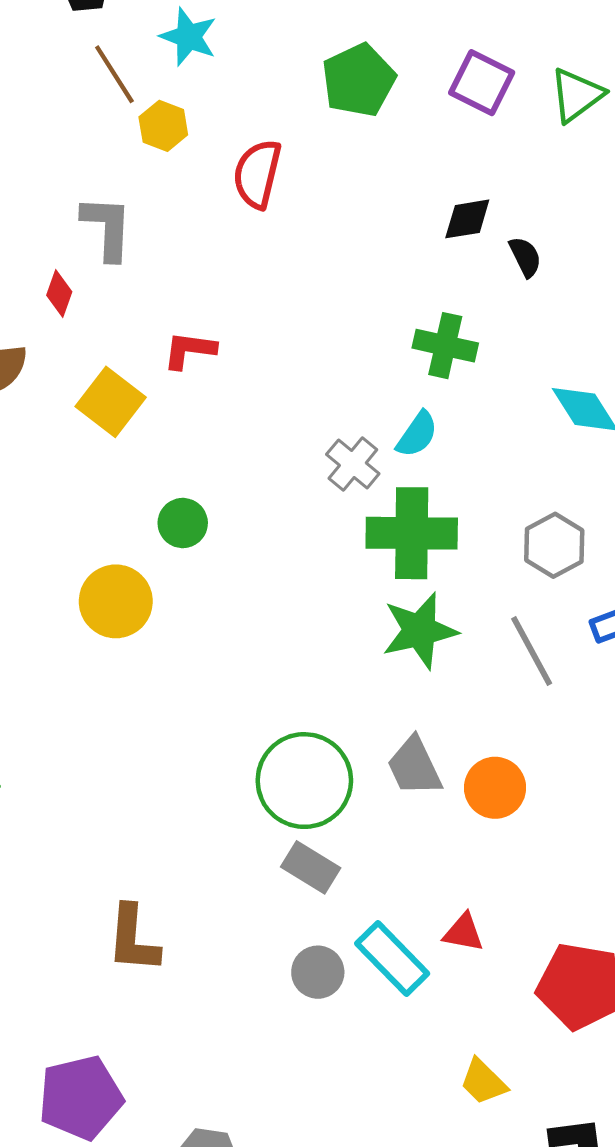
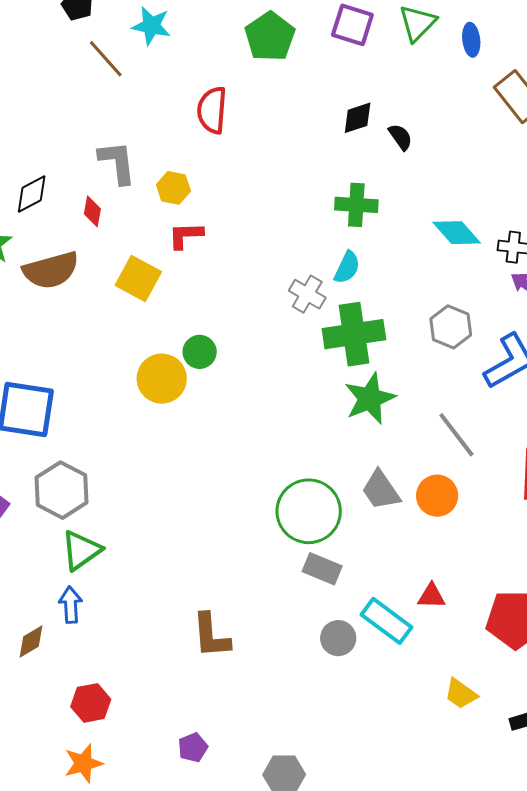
yellow hexagon: (163, 126) -> (173, 188), moved
yellow circle: (116, 601) -> (162, 379), moved
gray line: (532, 651) -> (456, 435), moved
purple pentagon: (81, 1098) -> (193, 748), size x0.5

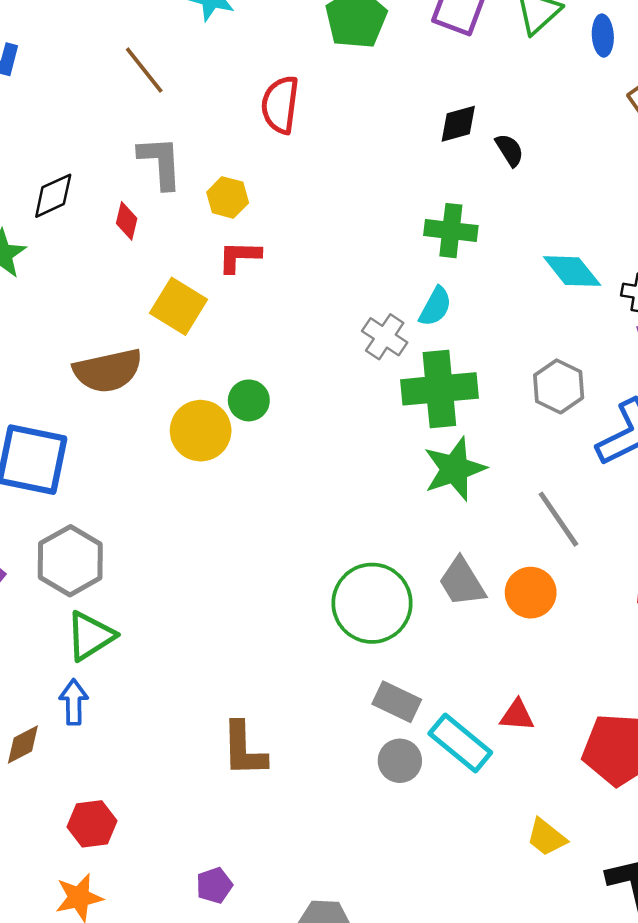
brown line: (106, 59) -> (144, 70), moved
brown semicircle: (51, 270) -> (108, 371), moved
gray rectangle: (322, 569) -> (397, 702), moved

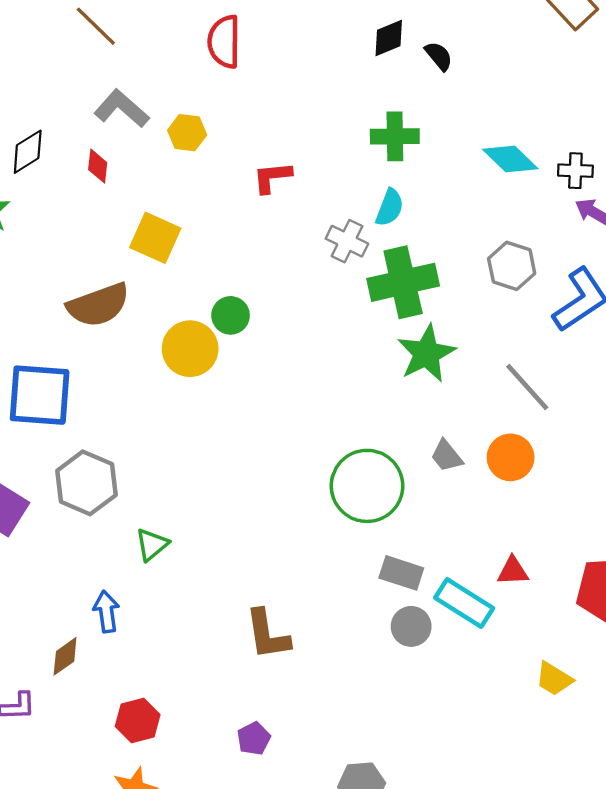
gray L-shape: (160, 162) -> (122, 109), turned -38
red L-shape: (239, 257) -> (272, 177), moved
gray trapezoid: (462, 582) -> (447, 456), size x0.7
green triangle: (90, 636) -> (152, 545), moved, size x0.7
purple pentagon: (214, 885) -> (254, 739), moved

